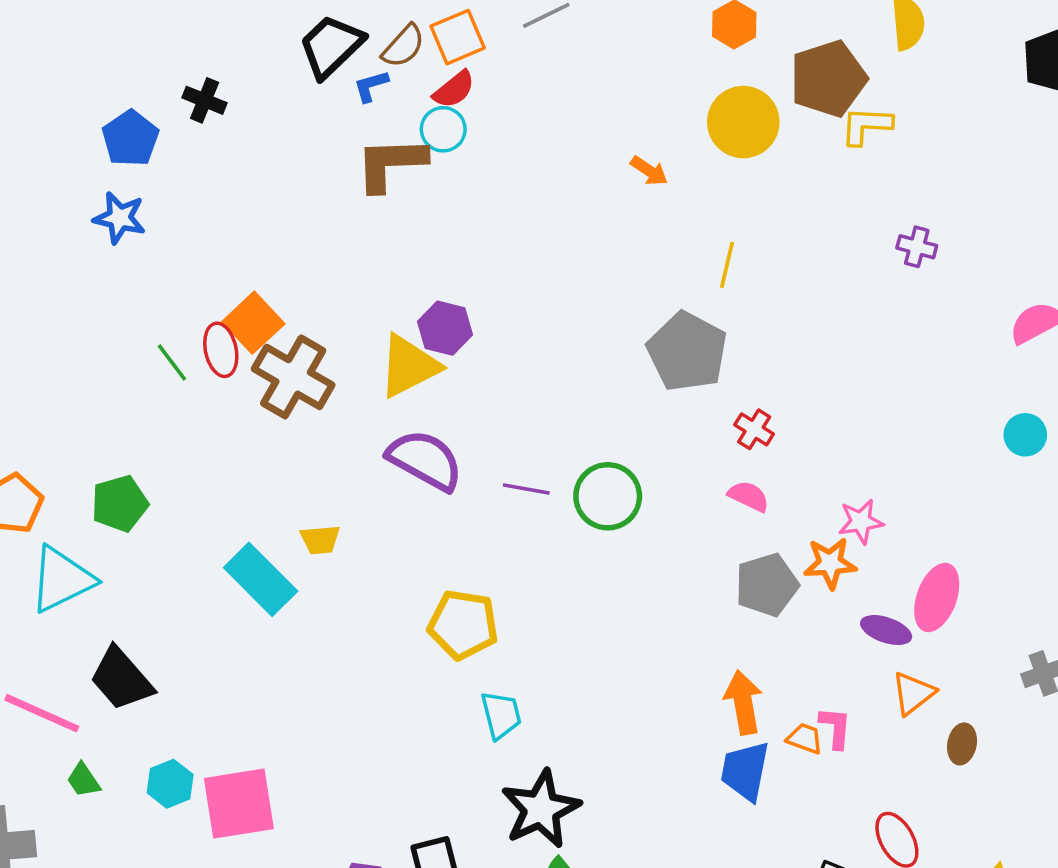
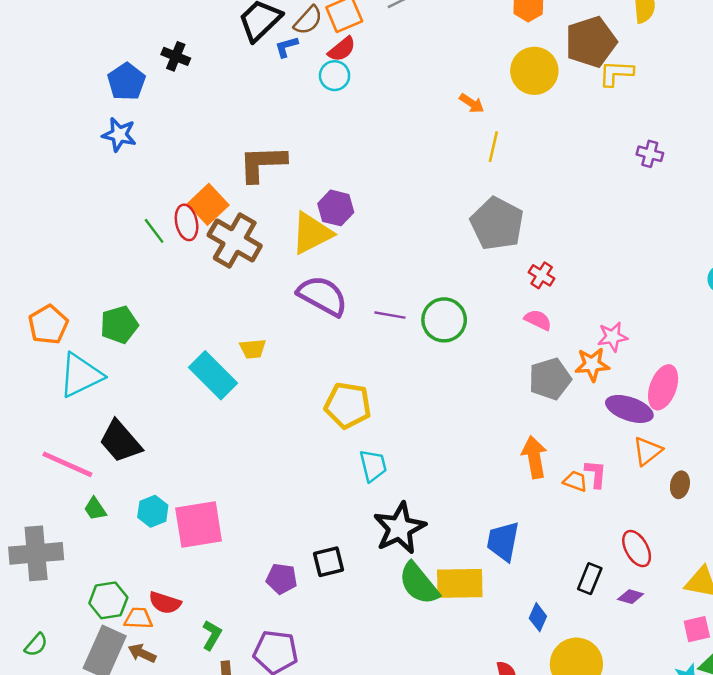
brown L-shape: (391, 164) -> (262, 163), moved
yellow line: (727, 265) -> (493, 147), moved
purple ellipse: (886, 630) -> (629, 409), size x1.4
blue trapezoid: (745, 771) -> (503, 541), moved

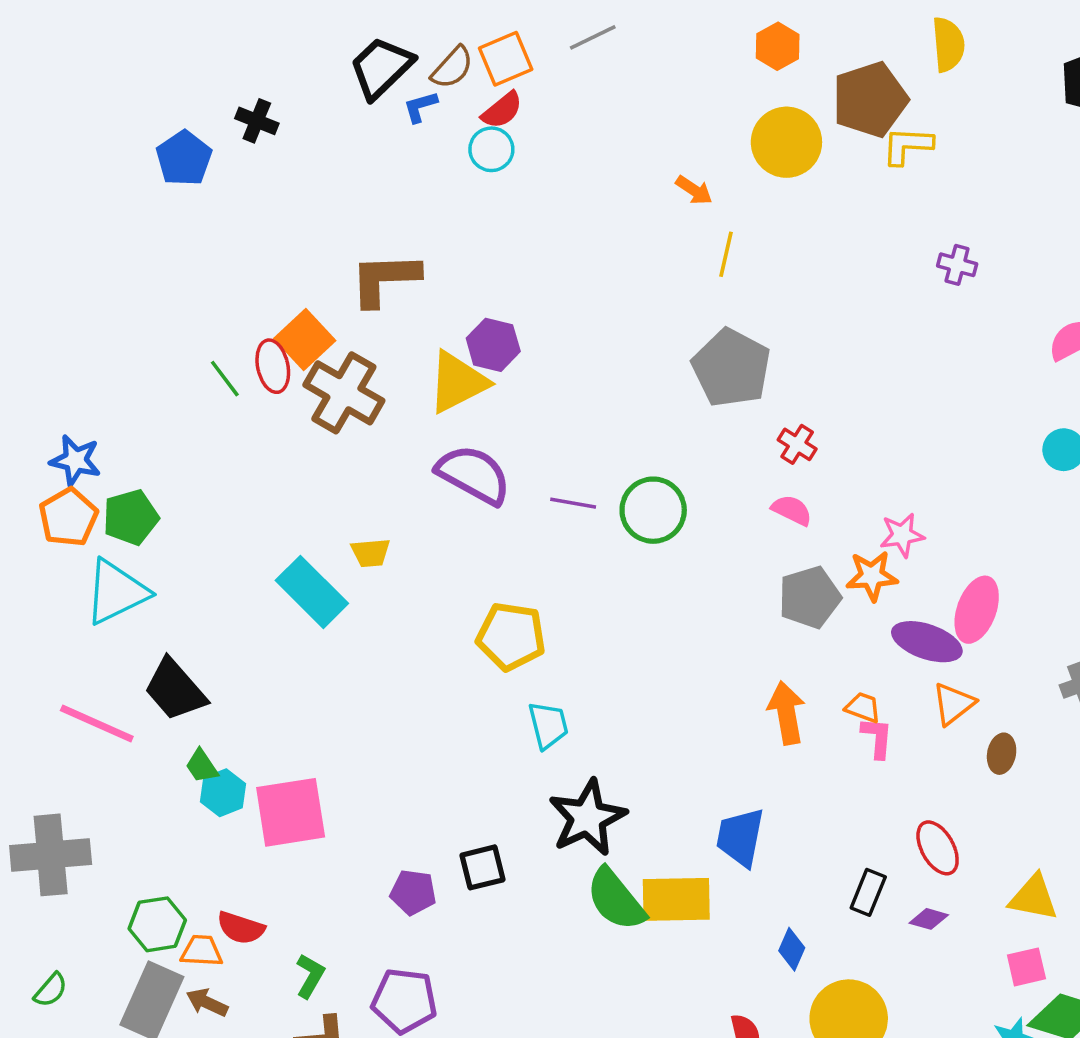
blue star: (119, 135) -> (75, 460), moved
green pentagon: (119, 325) -> (131, 517), moved
orange trapezoid: (575, 481) -> (863, 707), moved
green trapezoid: (95, 509) -> (202, 766), moved

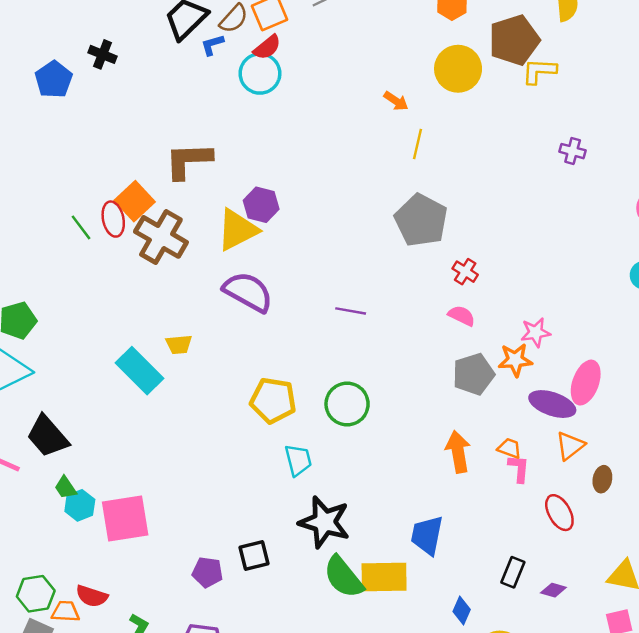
cyan circle: (491, 149) -> (260, 74), size x1.4
purple line: (573, 503) -> (351, 311), moved
green circle: (653, 510) -> (347, 404), moved
black star: (587, 818) -> (324, 522), turned -30
red ellipse: (938, 848) -> (559, 513), moved

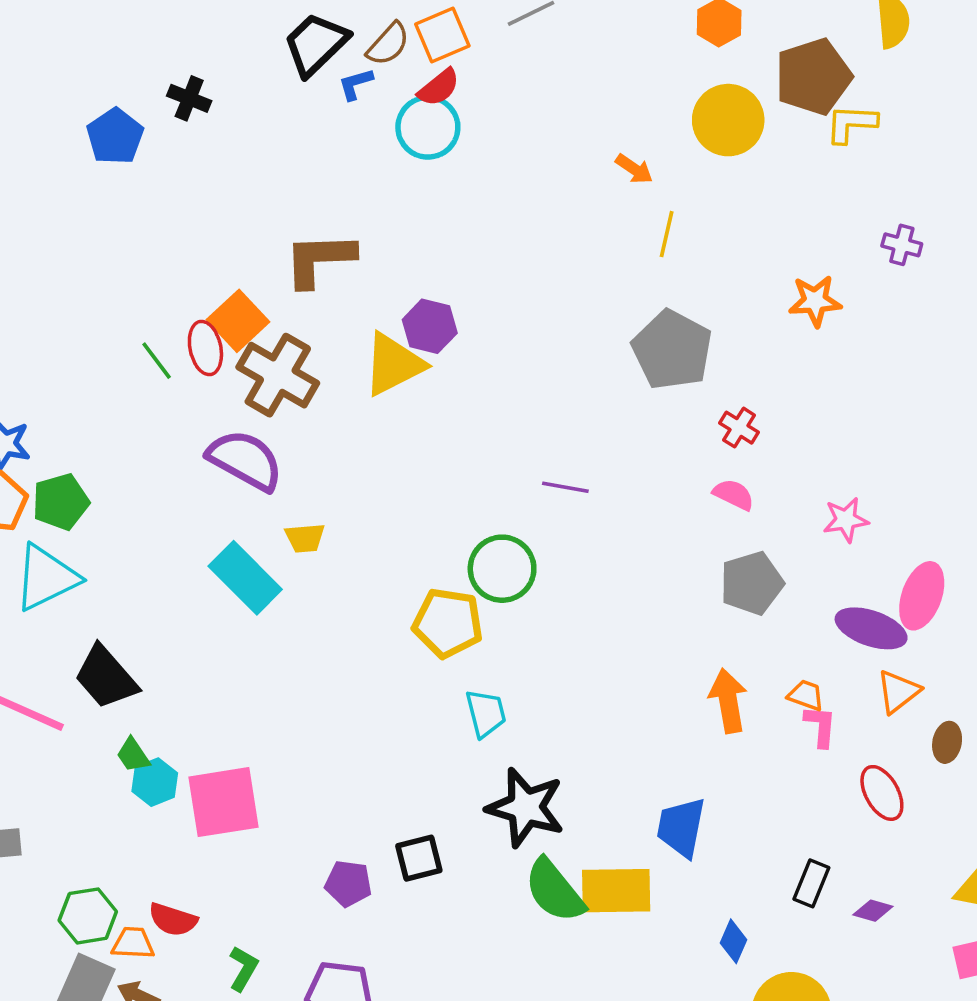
purple semicircle: (248, 292) -> (245, 460), moved
orange star: (515, 360) -> (815, 301), moved
green circle: (347, 404) -> (502, 569), moved

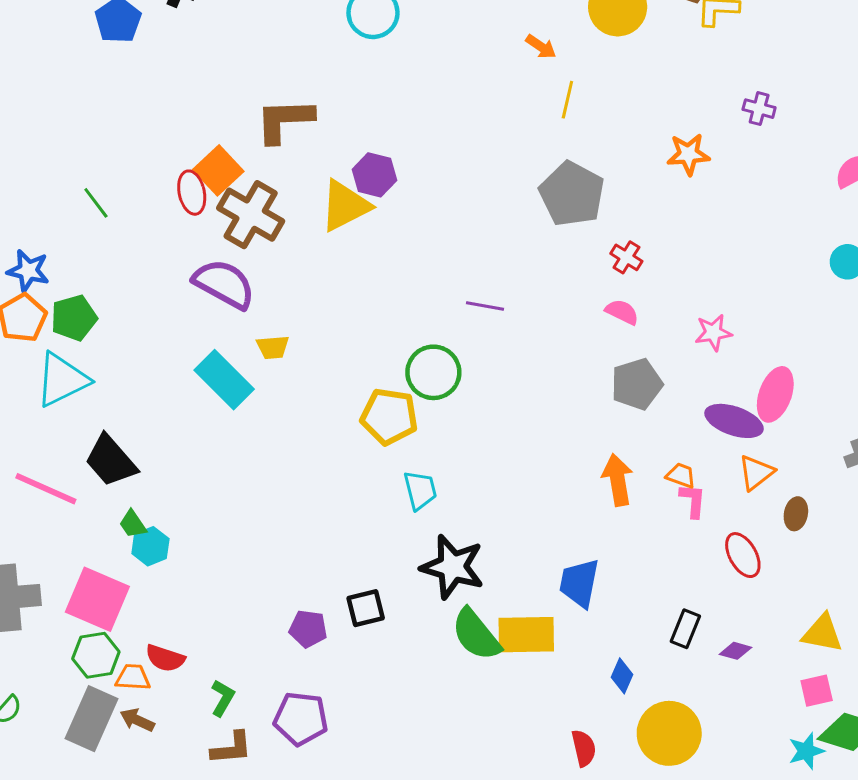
green line: (157, 361) -> (96, 203), moved
pink square: (223, 802) -> (97, 599), moved, turned 32

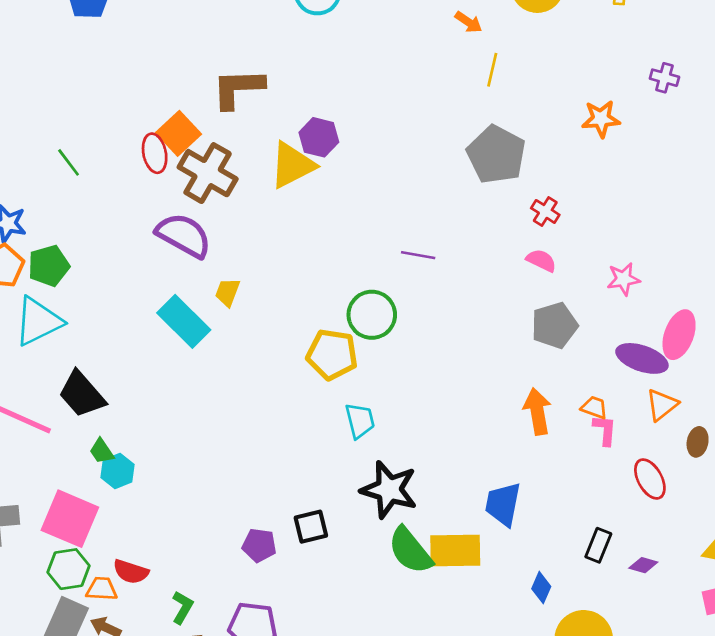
yellow trapezoid: (273, 347) -> (227, 292), turned 116

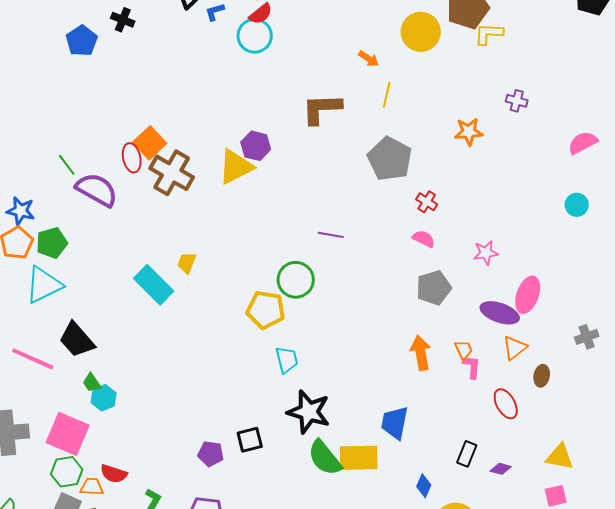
brown L-shape: (238, 88) -> (322, 109), moved
purple semicircle: (184, 235) -> (97, 190), moved
orange trapezoid: (594, 407) -> (464, 350), turned 45

